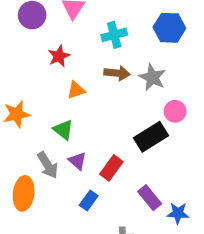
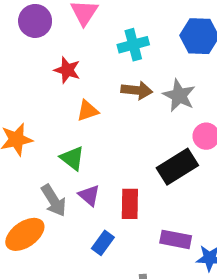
red star: (59, 56) -> (67, 70), turned -30
red rectangle: (111, 168) -> (130, 204), turned -35
orange ellipse: (24, 193) -> (25, 234), turned 48
purple rectangle: (150, 198) -> (176, 239), turned -40

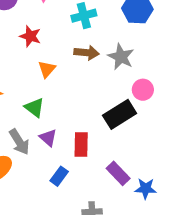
orange triangle: (88, 111) -> (47, 69), turned -30
purple rectangle: (176, 239) -> (118, 173), turned 35

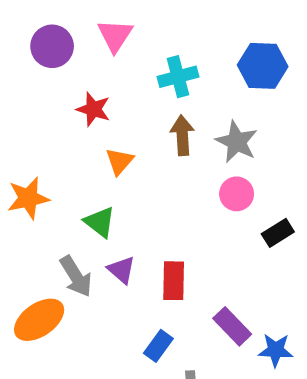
brown arrow: (87, 53) -> (182, 135), turned -100
pink circle: (143, 90) -> (237, 194), moved
black rectangle: (120, 114) -> (278, 233), moved, size x0.6
blue rectangle: (59, 176) -> (158, 346), moved

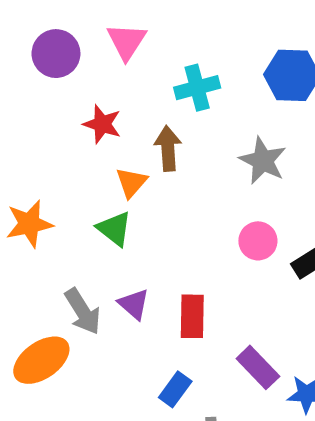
brown arrow: (182, 135) -> (168, 148), moved
pink circle: (237, 194) -> (258, 241), moved
green triangle: (100, 222) -> (114, 229), moved

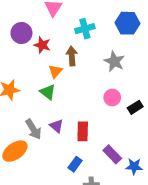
purple circle: (56, 54) -> (21, 33), moved

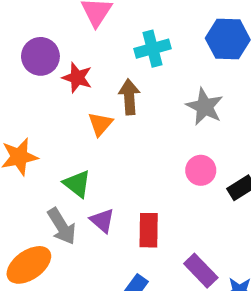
green triangle: (48, 92) -> (77, 184), moved

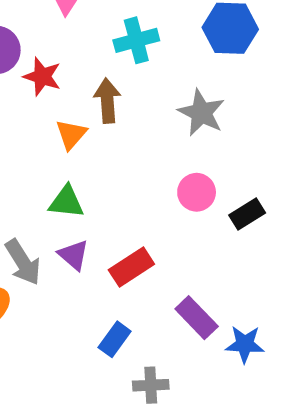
green triangle: (77, 184) -> (66, 202), moved, turned -32
red rectangle: (149, 230) -> (131, 267), turned 56

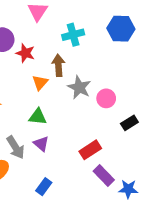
gray star: (201, 113) -> (79, 87), moved
pink circle: (197, 192) -> (106, 98), moved
red rectangle: (131, 267) -> (90, 150), moved
blue rectangle: (115, 339) -> (44, 187), moved

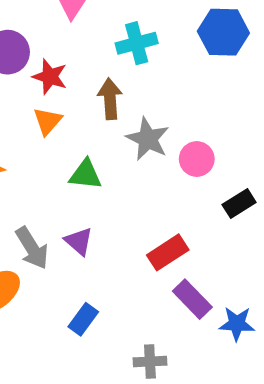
orange triangle: (40, 82) -> (48, 121), moved
green triangle: (38, 117) -> (85, 175), moved

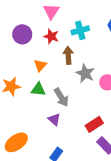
red star: (50, 77) -> (51, 36), moved
green triangle: (85, 175) -> (38, 89), moved
gray arrow: (32, 248) -> (61, 97), moved

